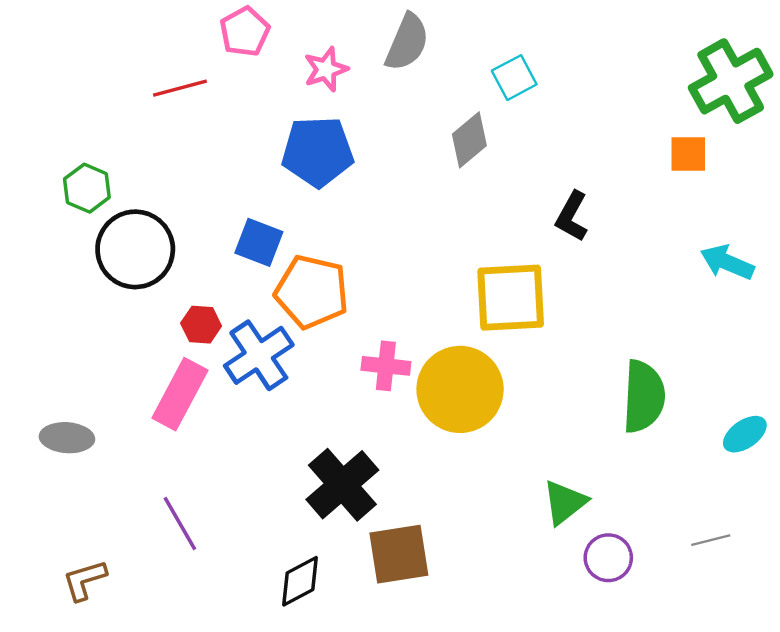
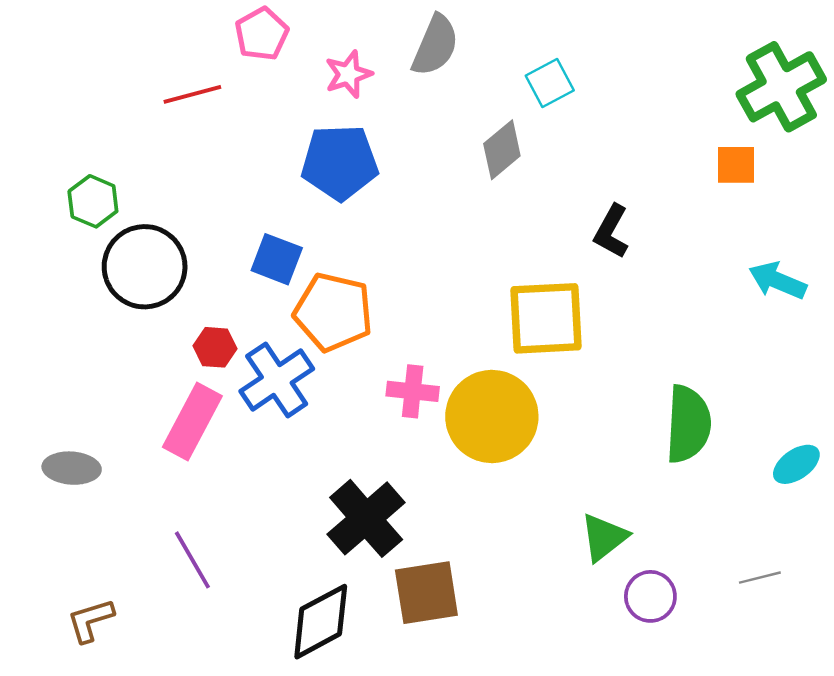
black diamond: (300, 581) -> (321, 622), size x1.4

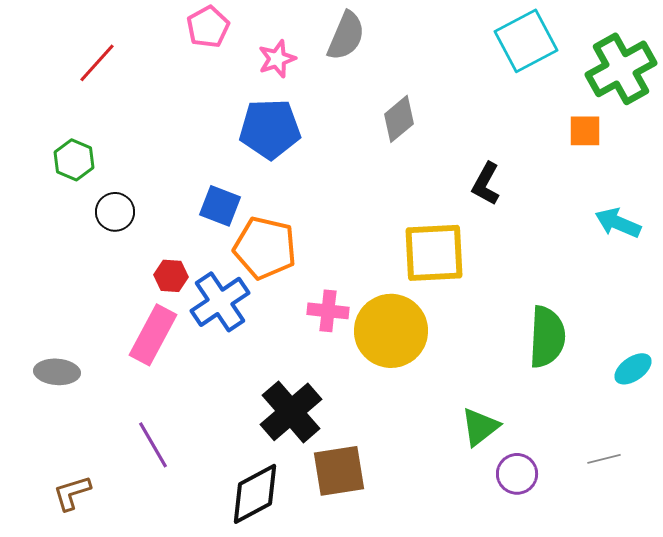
cyan square: (550, 83) -> (526, 41), moved, size x1.6
red line: (192, 94) -> (97, 63), moved, turned -33
black circle: (145, 267) -> (115, 212), size x0.6

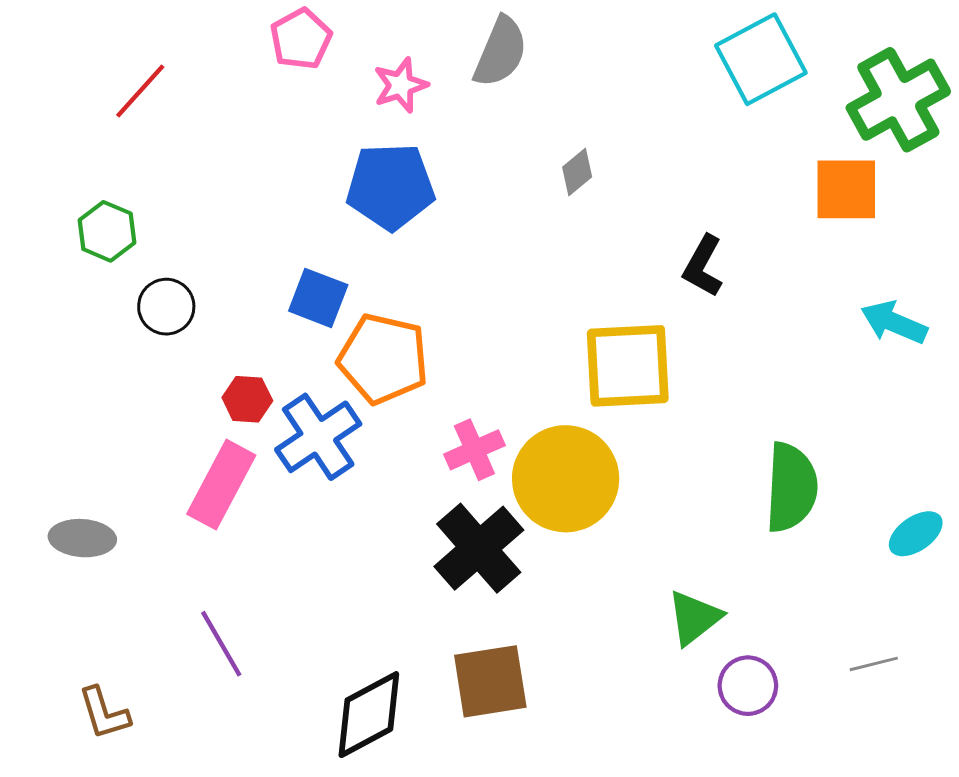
gray diamond: (399, 119) -> (577, 172), size x0.7
orange square: (585, 131) -> (846, 189), size x1.4
pink cross: (328, 311) -> (474, 450), turned -30
black cross: (291, 412) -> (479, 548), moved
brown L-shape: (72, 493) -> (104, 713), turned -90

